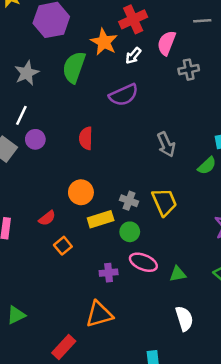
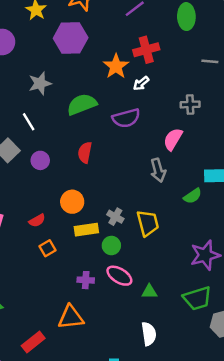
pink semicircle: (167, 43) -> (173, 139), moved
green semicircle: (74, 67) -> (82, 104), moved, turned 40
white line: (21, 115) -> (29, 122), turned -66
purple circle: (35, 139) -> (40, 160), moved

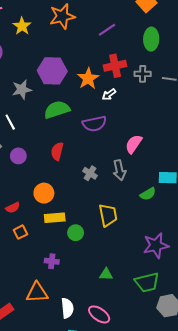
purple hexagon: (71, 38) -> (52, 71), moved
gray cross: (190, 104) -> (143, 74), moved
gray cross: (115, 217) -> (90, 173), moved
pink ellipse: (119, 276) -> (99, 314), moved
white semicircle: (149, 334) -> (67, 308), moved

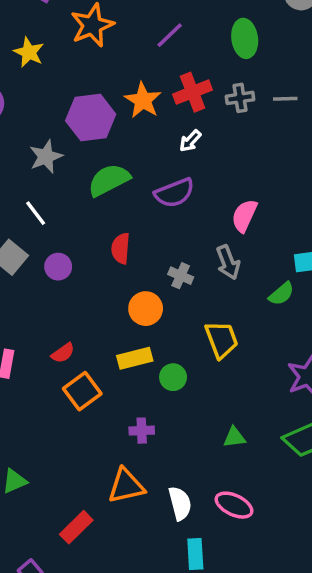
orange star: (88, 78) -> (143, 100), moved
orange circle: (44, 193) -> (146, 309), moved
orange square: (20, 232) -> (82, 391), size x1.5

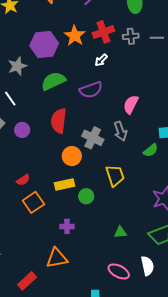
red semicircle: (121, 248) -> (59, 121), size x1.4
gray cross: (181, 276) -> (93, 138), size x1.5
white semicircle: (180, 503) -> (147, 266), moved

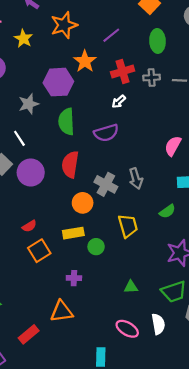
orange star: (75, 36) -> (85, 61), moved
green semicircle: (53, 81) -> (66, 122), turned -70
pink semicircle: (131, 104) -> (173, 146), moved
purple circle: (22, 130) -> (31, 172), size x1.6
green semicircle: (151, 150) -> (167, 211), moved

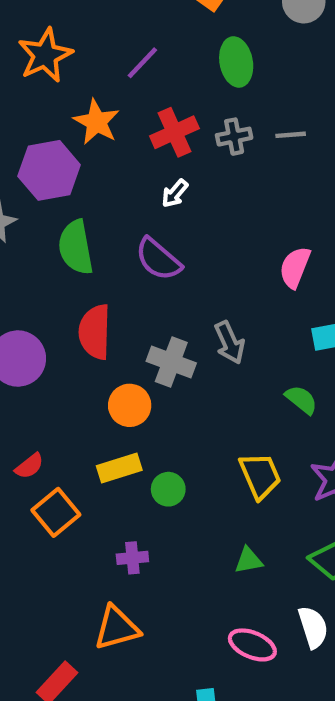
purple semicircle: (106, 133) -> (158, 259), turned 65
green semicircle: (167, 211) -> (301, 400), turned -98
yellow trapezoid: (128, 226) -> (260, 476), moved

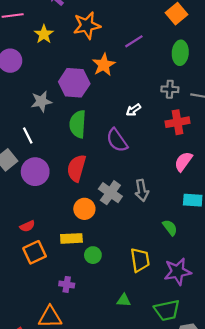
red cross: (174, 132) -> (177, 122), moved

